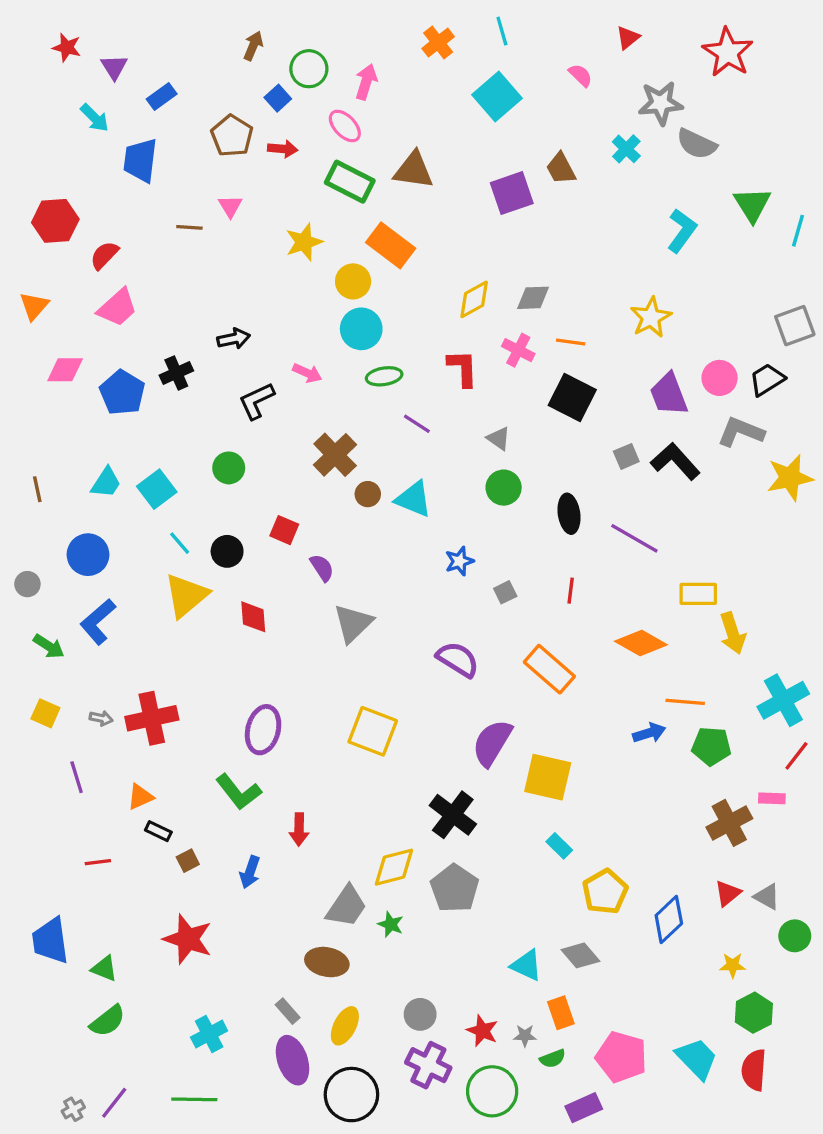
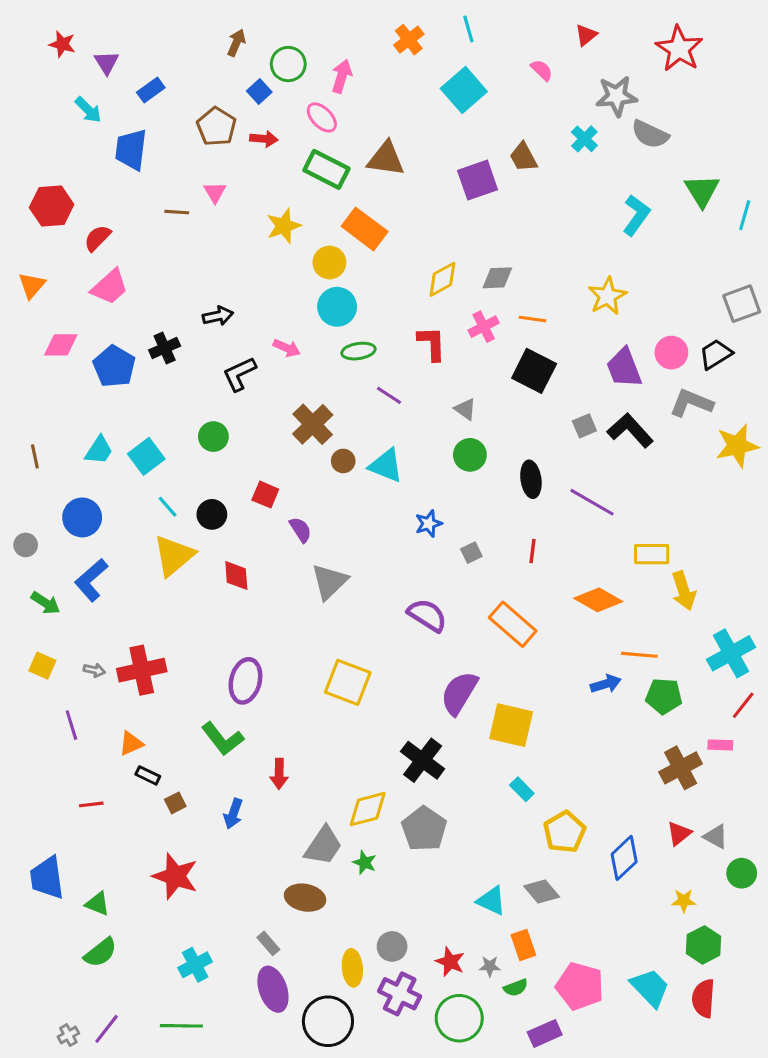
pink cross: (518, 350) -> (484, 327), turned 36
yellow ellipse: (345, 1026) -> (352, 968), moved, turned -32

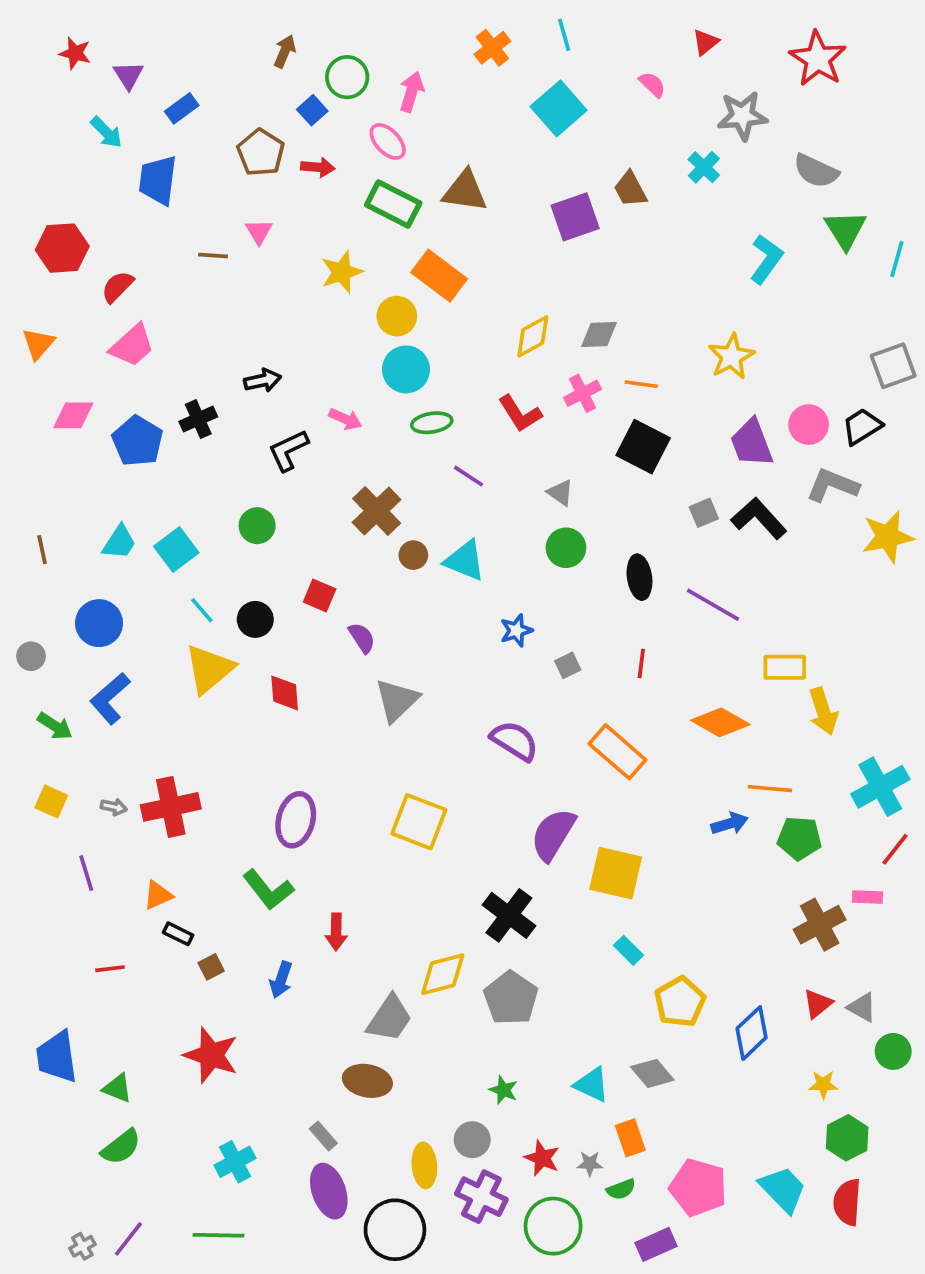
gray semicircle: (650, 134) -> (816, 171), moved
red L-shape: (432, 343) -> (520, 414), turned 150
green star: (365, 862) -> (503, 1090), moved

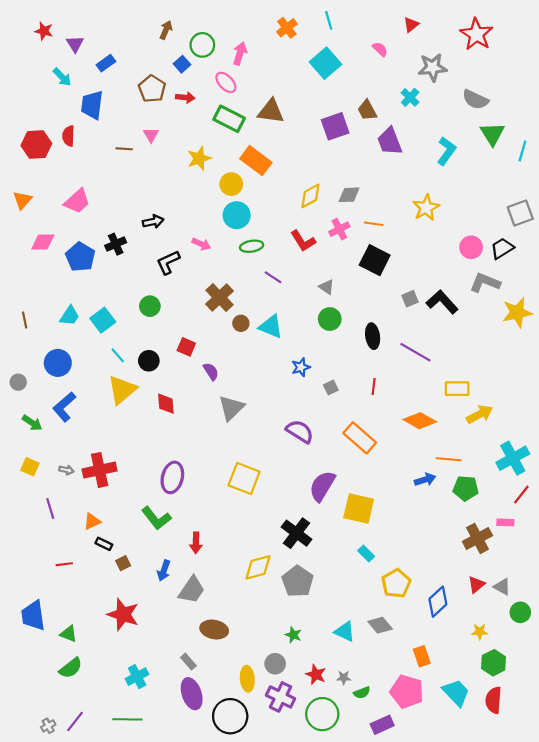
red semicircle: (117, 287) -> (69, 136), moved, turned -42
purple trapezoid: (752, 443) -> (390, 141), moved
yellow arrow: (823, 711) -> (480, 414), turned -100
gray trapezoid: (389, 1018) -> (192, 590), moved
orange rectangle: (630, 1138) -> (422, 656), moved

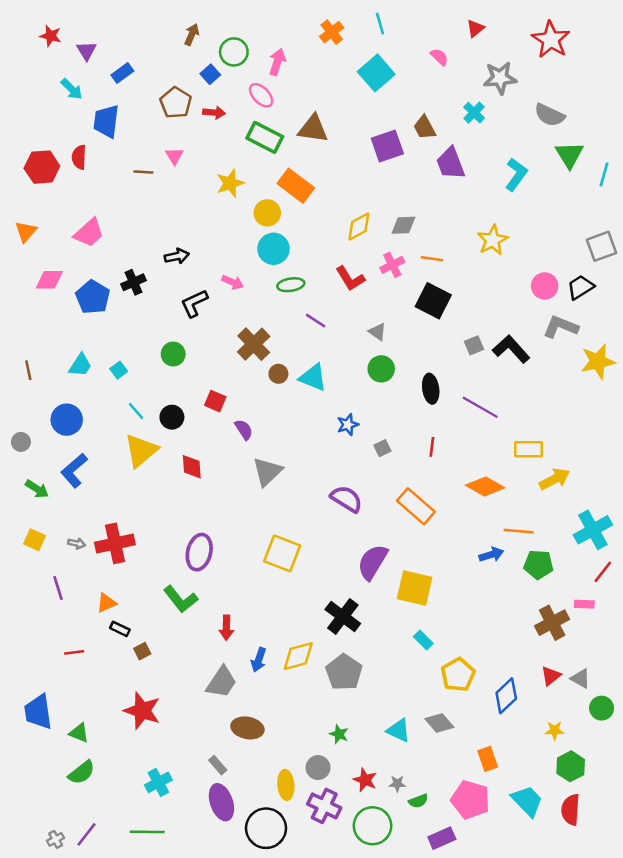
cyan square: (103, 320) -> (119, 370), size x0.6
blue arrow: (164, 571) -> (259, 660), moved

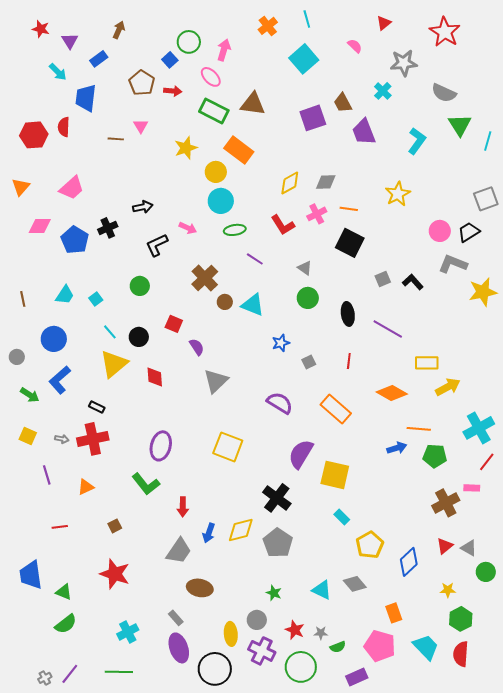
brown arrow: (192, 35) -> (119, 30), moved
black L-shape: (511, 349) -> (413, 282), size x0.7
black rectangle: (120, 629) -> (97, 407), moved

